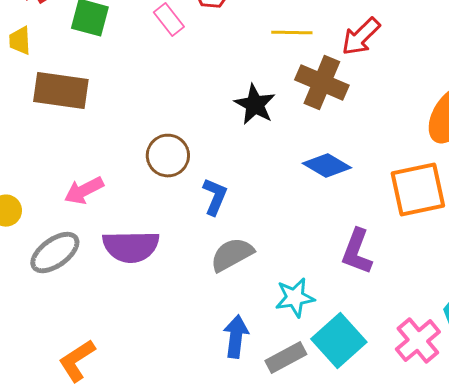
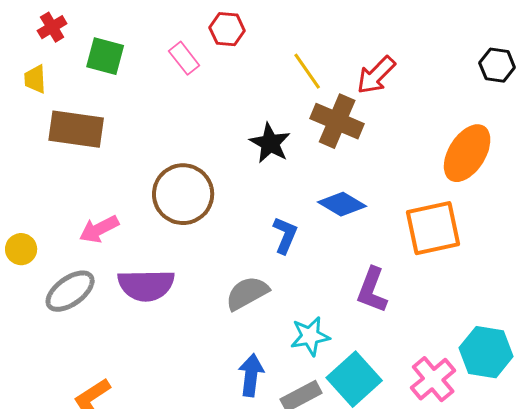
yellow line: (292, 33) -> (307, 71), turned 54
brown circle: (168, 156) -> (183, 194), size x1.4
blue L-shape: (215, 197) -> (285, 235), moved

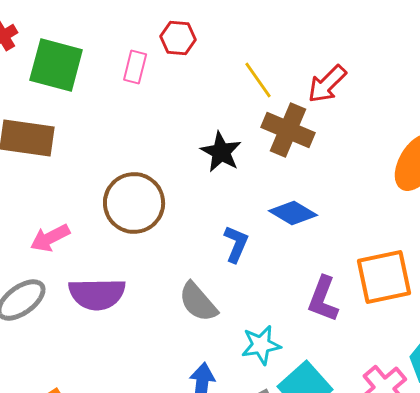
green square: (105, 56) -> (56, 65), size x1.4
pink rectangle: (184, 58) -> (135, 67), turned 52
orange square: (433, 228) -> (384, 277), moved
gray semicircle: (247, 293) -> (198, 302), turned -102

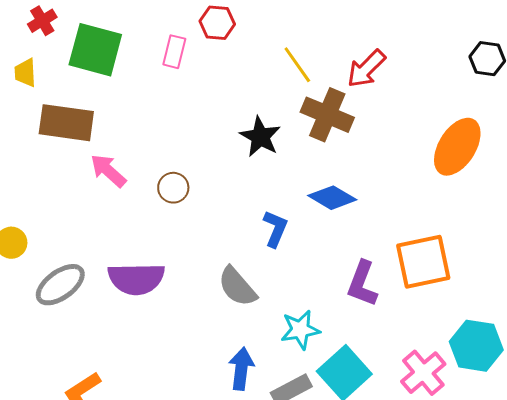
brown circle: (134, 203) -> (173, 188), size x0.5
pink arrow: (50, 238) -> (108, 171), moved, turned 69

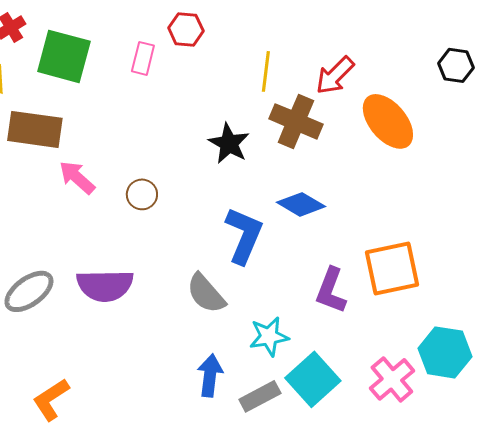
yellow line: (297, 65) -> (266, 71), turned 42
orange ellipse: (457, 147) -> (388, 121), moved, turned -72
blue L-shape: (275, 229) -> (244, 235), size x1.5

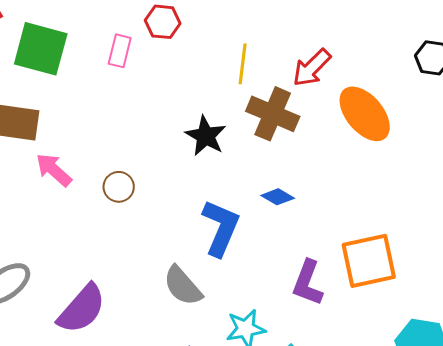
blue diamond: (301, 204) -> (278, 197), size x0.7
purple semicircle: (105, 285) -> (82, 309), moved, turned -48

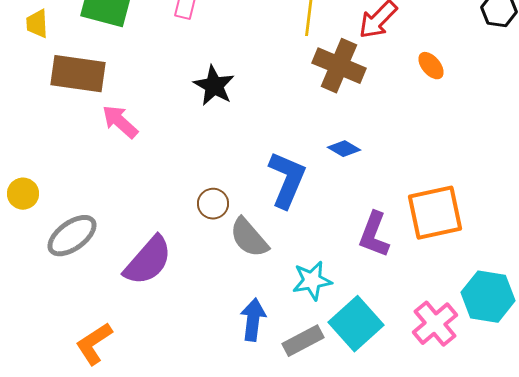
orange ellipse: (365, 114) -> (431, 66), size x0.5
black star: (206, 136) -> (214, 86), moved
brown circle: (119, 187) -> (213, 204), moved

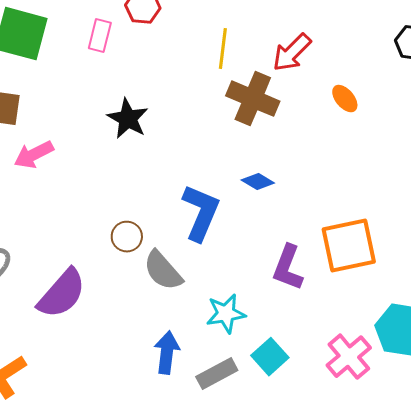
pink arrow: (120, 122) -> (34, 155), turned -69
cyan square: (356, 324) -> (270, 357), size x0.7

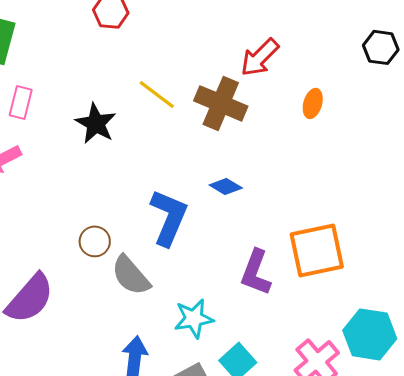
pink rectangle: (100, 36) -> (21, 102), moved
yellow line: (223, 49) -> (157, 94), moved, turned -60
orange ellipse: (345, 99) -> (313, 103), turned 56

